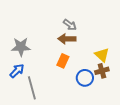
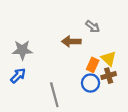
gray arrow: (70, 25) -> (93, 27), moved
orange rectangle: (63, 61) -> (93, 65), moved
gray line: (32, 88) -> (54, 95), moved

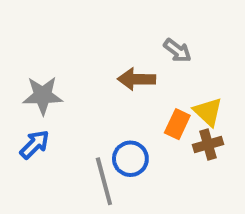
blue circle: (91, 83) -> (130, 159), moved

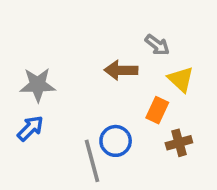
yellow triangle: (208, 112) -> (181, 79), moved
brown cross: (208, 144) -> (179, 143), moved

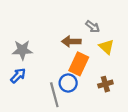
orange rectangle: (157, 110) -> (79, 64), moved, size x1.5

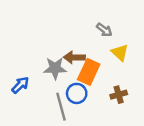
brown arrow: (71, 41) -> (74, 57), moved
gray star: (22, 50) -> (55, 68), moved

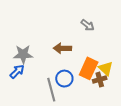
yellow triangle: (120, 53) -> (106, 68), moved
gray star: (55, 68) -> (23, 54), moved
orange rectangle: (89, 72) -> (89, 68), moved

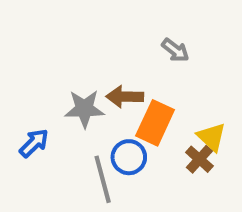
gray star: (23, 54) -> (84, 109), moved
orange rectangle: (89, 68) -> (155, 123), moved
brown cross: (100, 80) -> (199, 159), turned -32

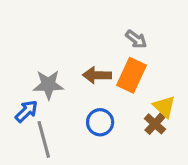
gray star: (84, 109) -> (48, 85), moved
orange rectangle: (155, 123) -> (131, 75), moved
gray line: (103, 179) -> (44, 139), moved

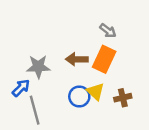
yellow triangle: (164, 107) -> (95, 92), moved
brown cross: (155, 124) -> (123, 98), turned 35

